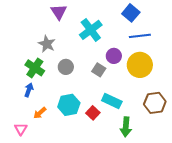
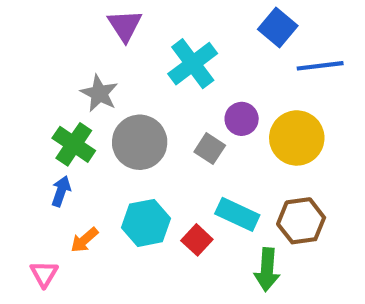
blue line: (140, 36) -> (320, 66), moved
gray circle: (66, 67) -> (140, 142), size x1.6
brown hexagon: (155, 103) -> (301, 221), moved

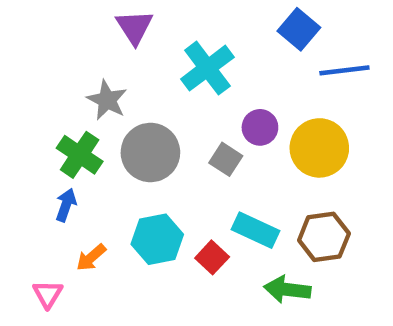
green arrow: (267, 270) -> (287, 289), turned 93

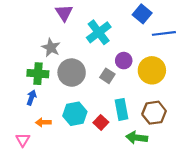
green cross: (80, 155) -> (38, 74), turned -30
cyan rectangle: (255, 230) -> (122, 109), turned 54
orange arrow: (91, 257) -> (43, 122), turned 40

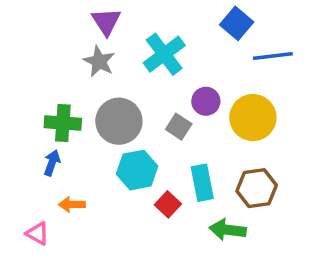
gray star: (51, 48) -> (99, 61), moved
cyan hexagon: (75, 114) -> (137, 170), moved
pink triangle: (23, 140) -> (37, 233), turned -32

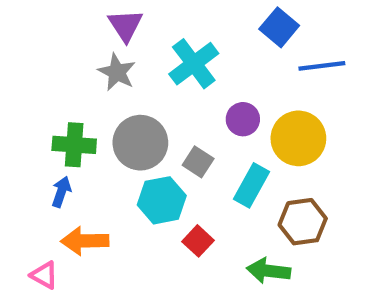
gray square: (179, 127) -> (198, 162), moved
cyan rectangle: (202, 183) -> (251, 185), moved, turned 40
orange arrow: (72, 204) -> (85, 241), size x1.5

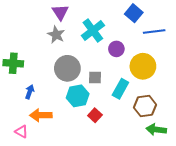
purple circle: (243, 119) -> (116, 49), moved
green cross: (74, 145) -> (13, 63), moved
gray square: (198, 162) -> (95, 77), turned -32
green arrow: (269, 271) -> (156, 130), moved

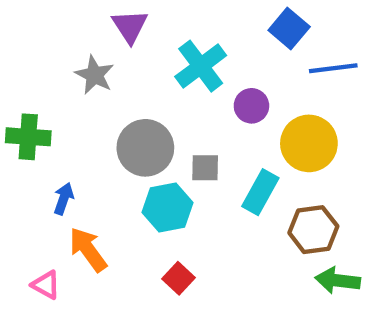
gray star: (56, 35) -> (95, 75), moved
orange arrow: (41, 115) -> (88, 250), turned 55
red square: (95, 115) -> (179, 278), moved

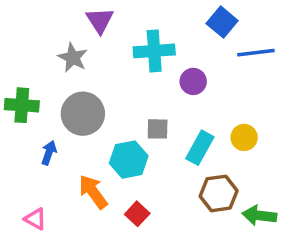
cyan cross: (201, 66) -> (154, 51), turned 33
yellow circle: (309, 143) -> (244, 137), moved, size x0.6
gray circle: (145, 148) -> (83, 114), moved
brown hexagon: (313, 230) -> (219, 193), moved
orange arrow: (88, 250) -> (93, 192), moved

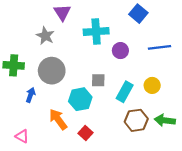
blue line: (256, 53) -> (160, 47), moved
green arrow: (259, 216) -> (165, 120), moved

